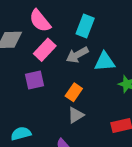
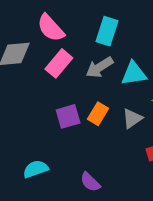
purple square: (34, 80) -> (68, 116), moved
gray triangle: (76, 115) -> (132, 118), moved

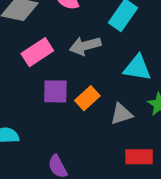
pink rectangle: (59, 63) -> (37, 52), moved
gray arrow: (99, 67) -> (85, 46), moved

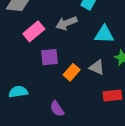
orange rectangle: (87, 98) -> (72, 72), moved
gray triangle: (121, 114) -> (97, 67), turned 49

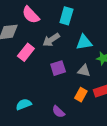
purple square: (49, 57) -> (58, 68), moved
orange rectangle: (72, 72) -> (81, 95), moved

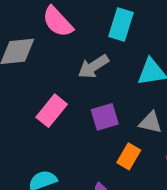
pink rectangle: (26, 52) -> (52, 111), moved
orange rectangle: (81, 95) -> (129, 156), moved

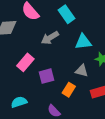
cyan rectangle: (121, 24) -> (66, 14), turned -54
purple square: (105, 117) -> (46, 76), moved

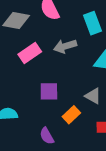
pink rectangle: (25, 62) -> (30, 53), moved

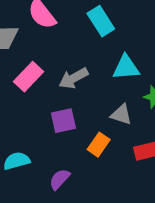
gray arrow: (65, 46) -> (74, 78), moved
purple semicircle: (47, 136) -> (60, 179), moved, turned 84

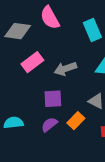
purple semicircle: (60, 179) -> (49, 125), moved

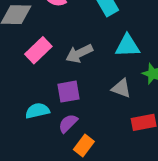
orange rectangle: (76, 121) -> (84, 146), moved
cyan semicircle: (14, 123) -> (37, 111), moved

